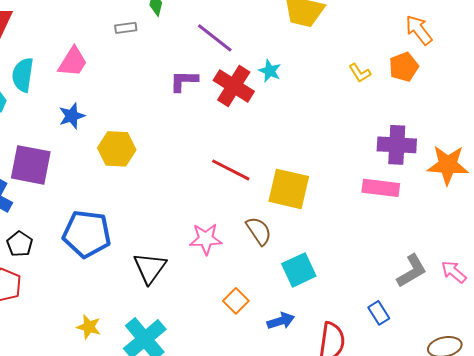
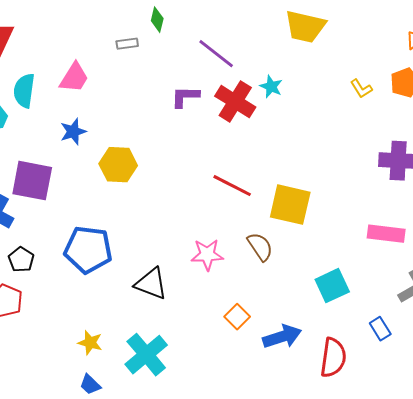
pink rectangle: (381, 188) -> (386, 234), moved
black triangle: (150, 268) -> (151, 284), turned -45
cyan square: (299, 270) -> (332, 286), moved
blue arrow: (281, 321) -> (282, 337), size x1.4

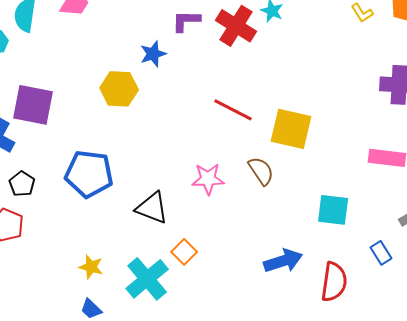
blue star: (73, 132) -> (153, 54), moved
cyan square: (332, 286) -> (333, 210), turned 32
orange square: (237, 317) -> (184, 252), moved

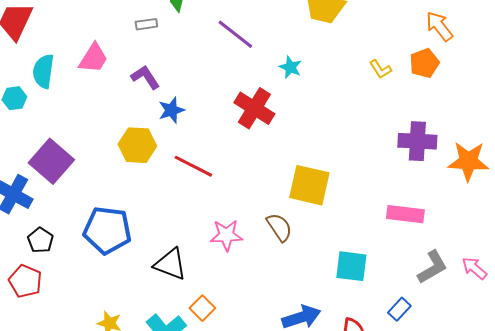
purple L-shape: (186, 21) -> (145, 77), moved, turned 56
red cross: (236, 26) -> (254, 108), moved
purple square: (33, 105) -> (51, 161), turned 30
red line: (233, 110) -> (193, 166), moved
blue rectangle: (381, 253) -> (399, 309), turned 75

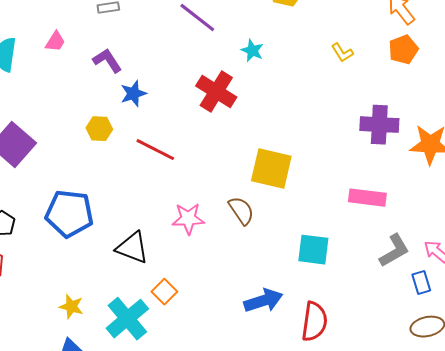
pink trapezoid: (93, 58) -> (55, 42), size x0.7
orange pentagon: (424, 63) -> (403, 50), moved
yellow hexagon: (137, 145) -> (99, 129), size x0.7
blue rectangle: (399, 309) -> (421, 283), moved, turned -60

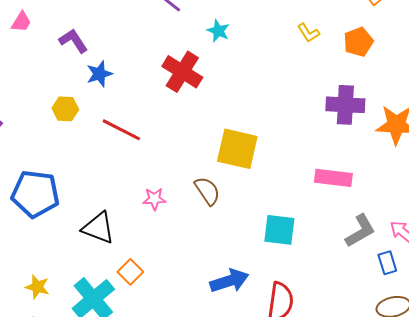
orange pentagon: (403, 50) -> (358, 42), moved
pink star: (188, 219) -> (154, 199), size x0.7

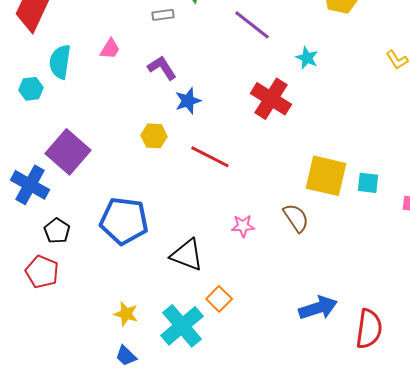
cyan square: (279, 230) -> (368, 183), moved, size x0.7

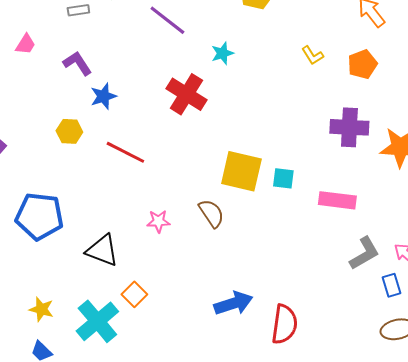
cyan star: (307, 58) -> (222, 53), turned 30

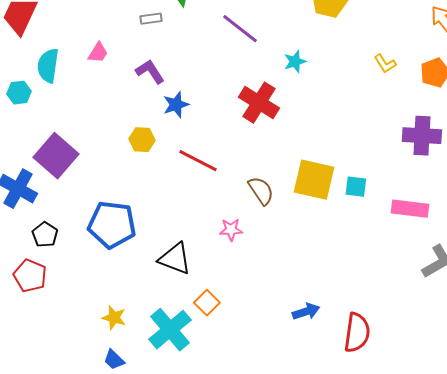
brown semicircle: (211, 213) -> (261, 191), moved
blue arrow: (233, 303) -> (306, 312), size x0.7

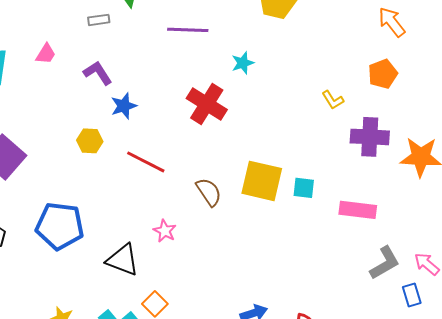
purple line: (240, 29) -> (188, 30), turned -36
yellow L-shape: (385, 64) -> (333, 100), moved
pink star: (231, 230) -> (165, 231), moved, turned 30

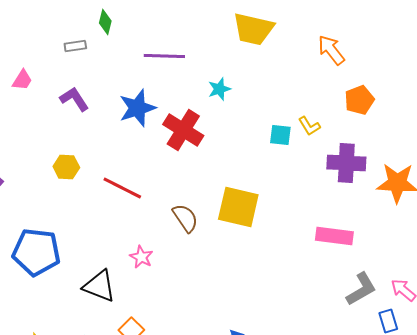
orange arrow: (392, 22) -> (331, 50), moved
blue star: (124, 106) -> (137, 108), moved, size x1.4
cyan square: (304, 188) -> (280, 135), moved

